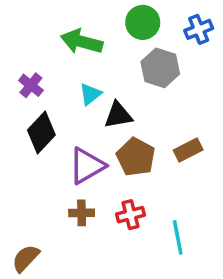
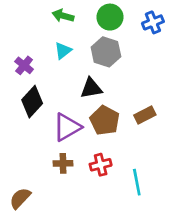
green arrow: (82, 42) -> (63, 16), moved, size x0.7
gray hexagon: (160, 68) -> (106, 52), moved
cyan triangle: (90, 94) -> (63, 51), moved

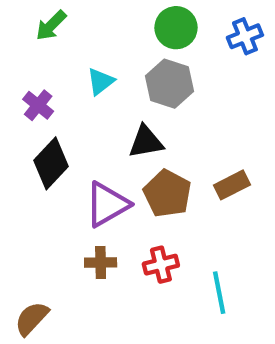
green arrow: (63, 16) -> (51, 26), moved, turned -60

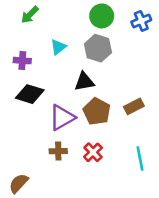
purple cross: (38, 105) -> (22, 61), turned -35
black diamond: (51, 163) -> (30, 94), turned 64
red cross: (161, 265) -> (93, 152), turned -30
cyan line: (219, 293) -> (140, 159), moved

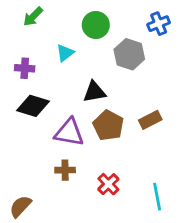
green circle: (102, 16) -> (96, 25), moved
gray hexagon: (98, 48) -> (129, 54), moved
purple triangle: (62, 118) -> (69, 132), turned 40
red cross: (93, 152) -> (108, 184), moved
cyan line: (140, 159) -> (157, 197), moved

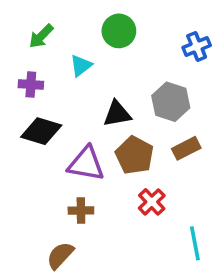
green arrow: (33, 17) -> (41, 36), moved
blue cross: (159, 24) -> (197, 46), moved
gray hexagon: (129, 54) -> (171, 102), moved
red cross: (108, 184) -> (152, 202), moved
brown semicircle: (20, 206) -> (60, 255), moved

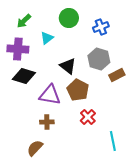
blue cross: (197, 46) -> (101, 27), moved
purple cross: (31, 84) -> (18, 49), size x1.5
black triangle: (117, 114) -> (68, 66), turned 48
brown rectangle: (186, 148) -> (117, 75), moved

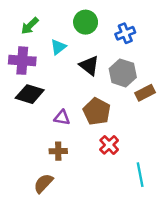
black triangle: (68, 66) -> (89, 66), moved
purple triangle: (50, 95) -> (62, 118), size x0.6

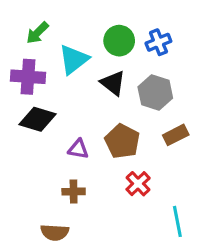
green circle: (86, 22) -> (119, 41), moved
cyan triangle: (58, 47) -> (74, 59), size x1.5
brown rectangle: (145, 93) -> (176, 135), moved
brown semicircle: (43, 183) -> (55, 232), turned -130

